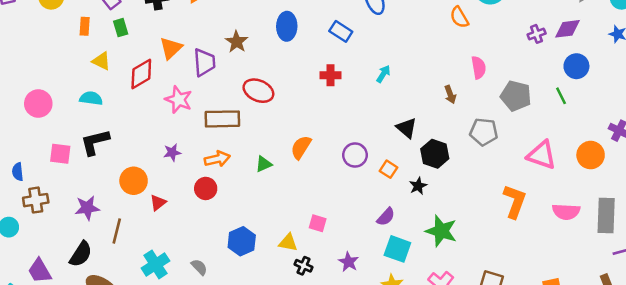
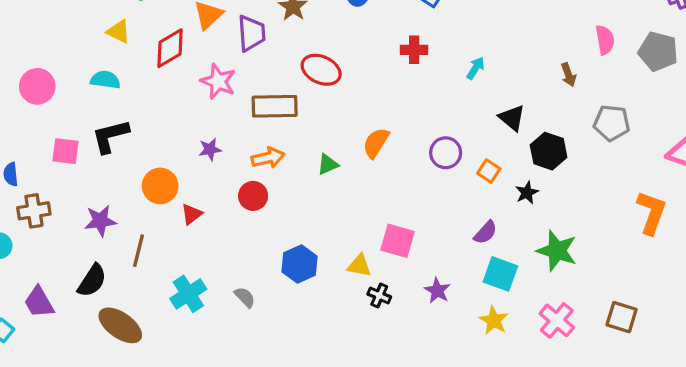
cyan arrow: (383, 74) -> (476, 68), moved
gray pentagon: (516, 96) -> (658, 51), moved
pink square: (318, 223) -> (397, 241), size x1.5

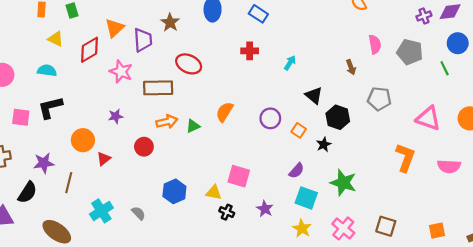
orange arrow: (268, 158) -> (167, 122), moved
black semicircle: (92, 281) -> (27, 192), moved

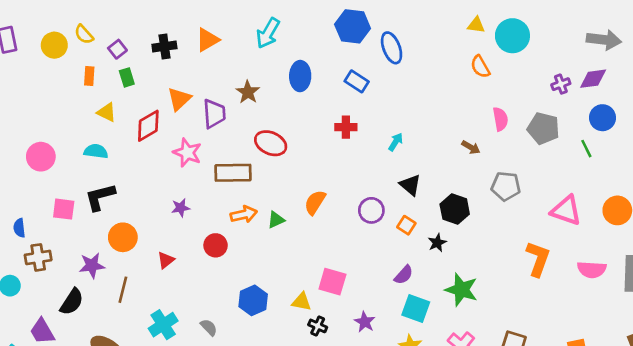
brown arrow: (351, 67) -> (471, 147), turned -40
black triangle: (314, 96) -> (410, 185), moved
orange circle: (83, 140) -> (123, 237), moved

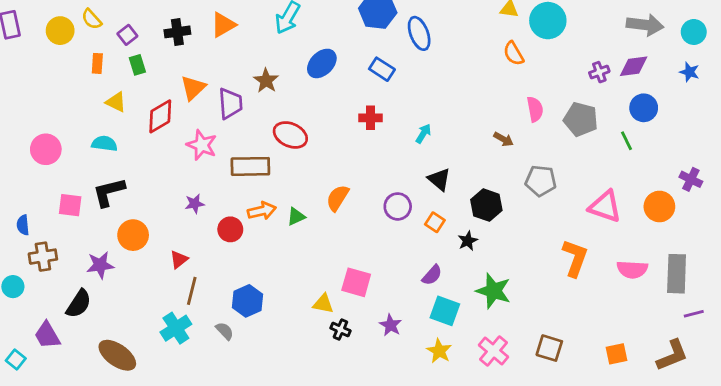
blue ellipse: (300, 76) -> (322, 63), turned 44
red circle: (216, 245) -> (230, 229), moved
brown line: (123, 290) -> (192, 291), moved
blue hexagon: (253, 300) -> (247, 301), moved

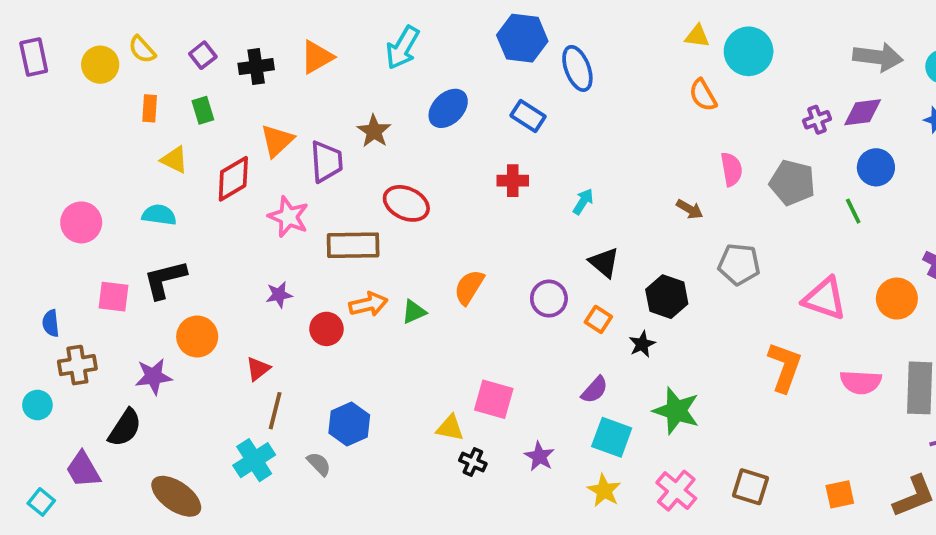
purple square: (127, 35) -> (203, 55), moved

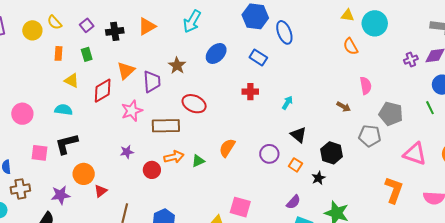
gray pentagon: (792, 183) -> (391, 114), moved
pink star: (288, 217) -> (132, 111), turned 30
red triangle: (258, 369) -> (101, 191), moved

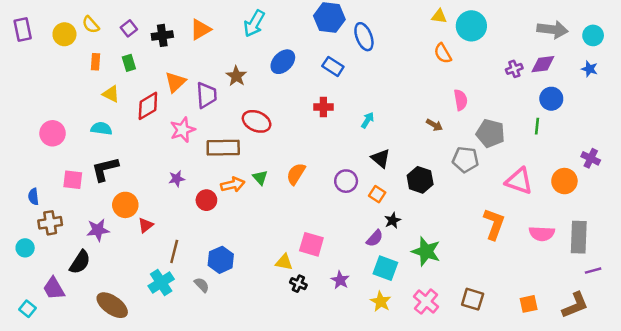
green line: (430, 108) -> (537, 126), turned 32
green triangle: (198, 161) -> (260, 177), moved, turned -48
black star: (319, 178) -> (393, 220), moved

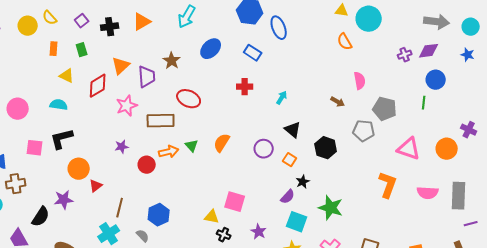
purple star: (98, 230) -> (64, 200), moved

